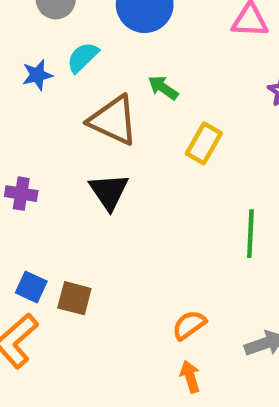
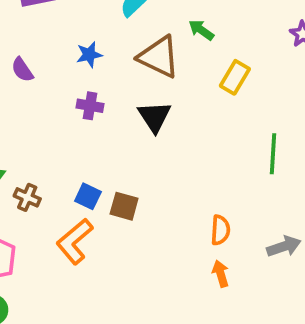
blue star: (37, 75) -> (89, 55), moved
purple cross: (21, 194) -> (90, 106), moved
orange semicircle: (189, 325) -> (220, 230), turned 128

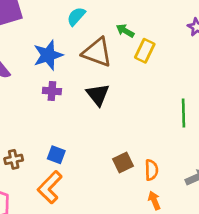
blue star: (89, 55) -> (48, 55), size x1.6
yellow rectangle: (235, 77) -> (145, 51), moved
brown cross: (27, 197) -> (14, 159), turned -30
brown square: (124, 206) -> (123, 162), moved, turned -36

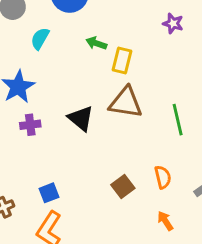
brown triangle: (97, 52) -> (126, 103), moved
blue square: (56, 155) -> (49, 193), turned -30
orange semicircle: (151, 170) -> (163, 177), moved

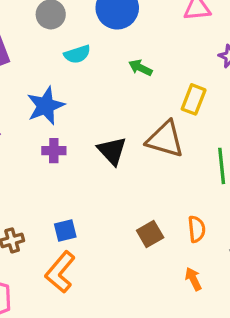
cyan semicircle: (40, 39) -> (77, 54), turned -145
yellow rectangle: (122, 61) -> (194, 99), moved

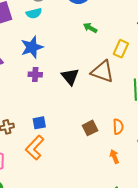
cyan semicircle: (77, 54) -> (34, 13), moved

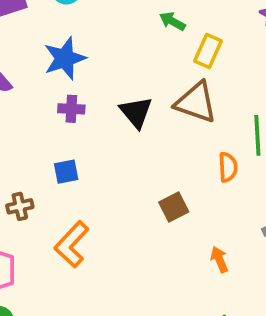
yellow rectangle: (121, 49) -> (208, 51), moved
blue square: (39, 123) -> (66, 172), moved
orange semicircle: (118, 127) -> (228, 167), moved

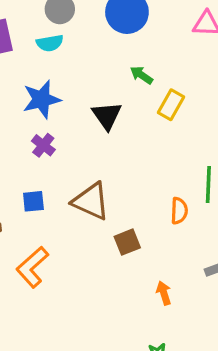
brown triangle: (196, 102) -> (91, 201), moved
purple cross: (71, 109) -> (43, 145), turned 30
black triangle: (136, 112) -> (107, 116), moved

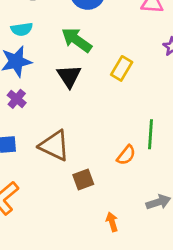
cyan semicircle: (50, 43) -> (22, 29), moved
green arrow: (141, 75) -> (77, 40), moved, size x1.6
orange semicircle: (179, 211) -> (126, 155), turned 35

